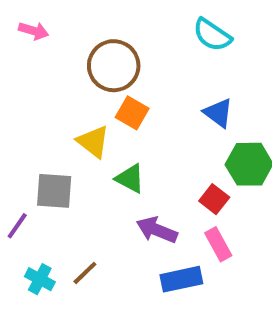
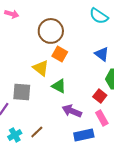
cyan cross: (40, 279) -> (15, 135), turned 32

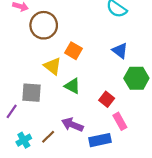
brown circle: (51, 31) -> (44, 25), moved
red square: (100, 96) -> (107, 99), moved
purple arrow: (72, 111) -> (72, 125), moved

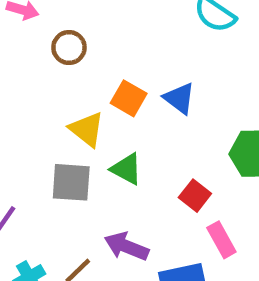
brown circle: (44, 25) -> (69, 48), size x0.6
blue triangle: (120, 51) -> (179, 98), moved
gray square: (32, 93) -> (71, 182), moved

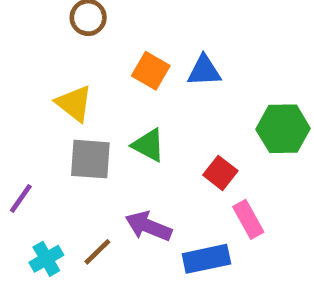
blue triangle: (179, 98) -> (204, 71), turned -40
yellow triangle: (87, 129) -> (74, 103), moved

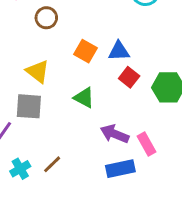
gray square: (90, 159) -> (29, 106), moved
red square: (220, 173) -> (129, 77), moved
purple arrow: (148, 226) -> (115, 134), moved

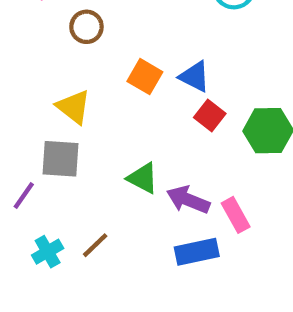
blue triangle: (119, 51) -> (195, 77), turned 30
green triangle: (84, 98) -> (143, 178), moved

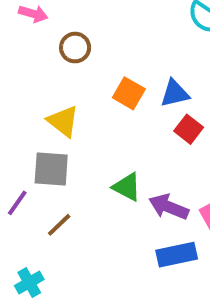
blue triangle: (195, 77) -> (175, 93), turned -40
brown line: (95, 245) -> (59, 225), moved
cyan cross: (48, 252) -> (29, 283), moved

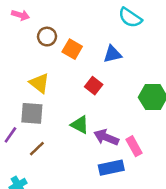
orange square: (129, 93) -> (72, 49), moved
blue triangle: (175, 93) -> (113, 54), moved
red square: (189, 129) -> (94, 86), moved

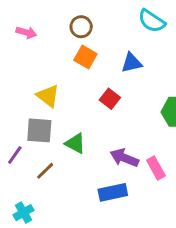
pink arrow: (21, 15) -> (26, 32), moved
brown circle: (47, 37) -> (81, 27), moved
green triangle: (80, 125) -> (75, 143), moved
blue rectangle: (111, 168) -> (113, 192), moved

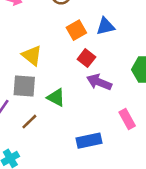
orange square: (85, 57) -> (76, 30), moved, turned 30
purple arrow: (124, 158) -> (99, 82), moved

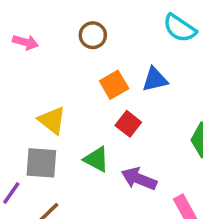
purple arrow: (99, 82) -> (139, 179), moved
green triangle: (56, 97) -> (96, 159), moved

